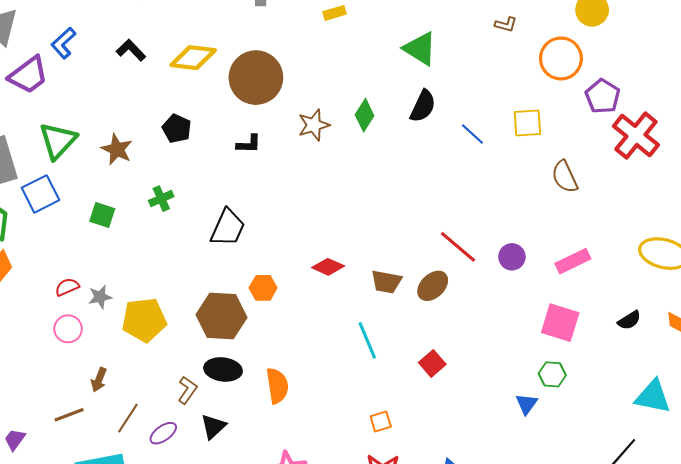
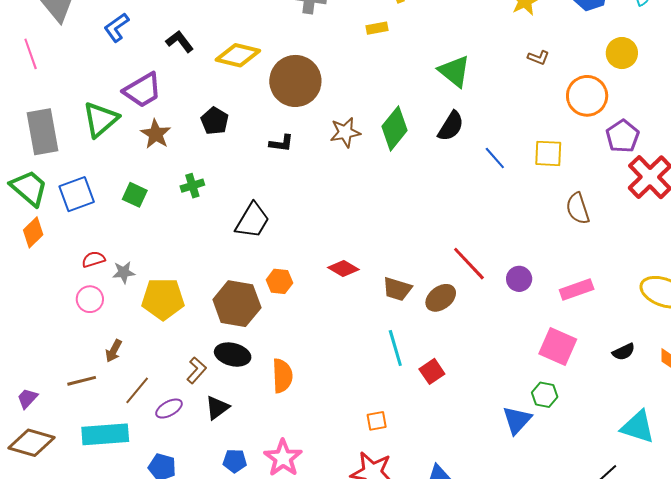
purple trapezoid: (28, 75) -> (142, 90), moved
green diamond: (365, 115) -> (395, 128), size x1.4
blue square: (40, 194) -> (77, 194), moved
cyan line: (367, 340) -> (395, 348), moved
blue triangle: (526, 404) -> (517, 420), size x1.4

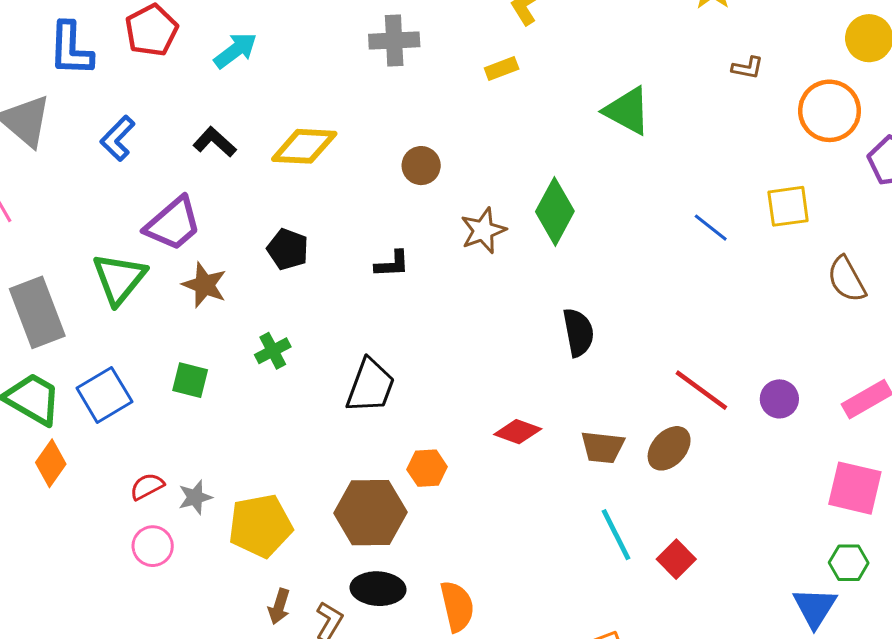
brown circle: (295, 81) -> (421, 166), moved, size x0.5
black semicircle: (451, 126) -> (578, 332), moved, turned -32
brown arrow: (114, 351) -> (279, 606), moved

